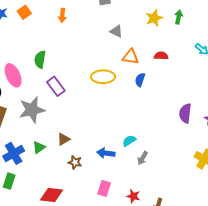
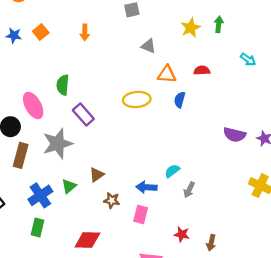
purple semicircle: (185, 113) -> (235, 135), turned -78
pink rectangle: (104, 188) -> (141, 215), moved

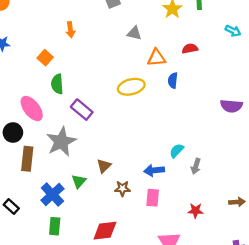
orange square: (41, 32) -> (45, 58), moved
brown arrow: (211, 243) -> (237, 202), moved, turned -98

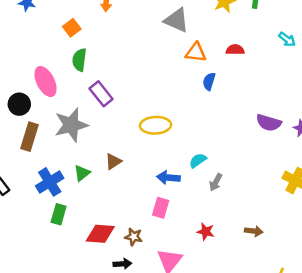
gray triangle: (134, 33) -> (177, 20), size x1.5
yellow ellipse: (131, 87) -> (155, 125), moved
brown star: (122, 188) -> (134, 237), moved
green rectangle: (55, 226) -> (59, 214), moved

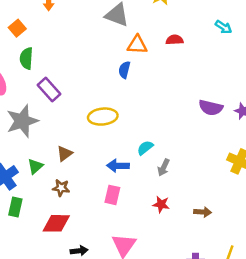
blue semicircle: (209, 81) -> (124, 70), moved
red star: (206, 232) -> (161, 204), moved
brown star: (134, 237) -> (61, 188), moved

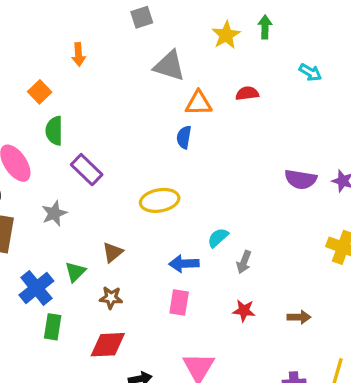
gray star: (22, 121) -> (54, 213), size x0.6

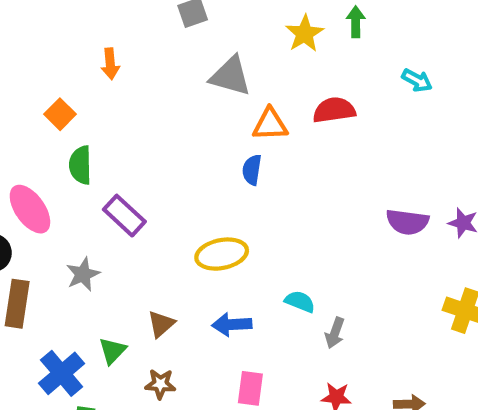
red semicircle: (247, 93) -> (334, 110), size x1.4
cyan semicircle: (218, 238) -> (300, 302), turned 65
blue arrow: (184, 264) -> (232, 325), moved

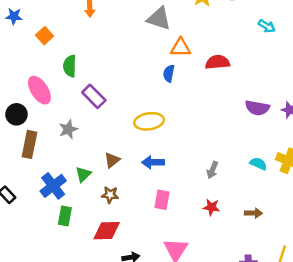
red semicircle: (334, 110) -> (217, 62), moved
orange square: (60, 114) -> (44, 36), moved
cyan semicircle: (300, 302) -> (258, 164), moved

